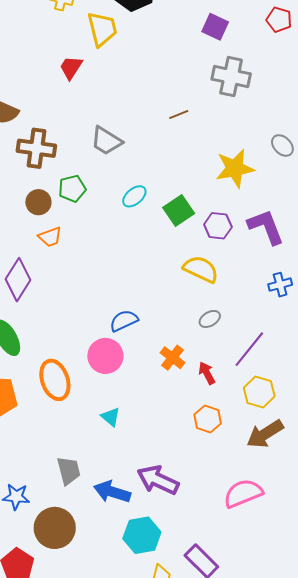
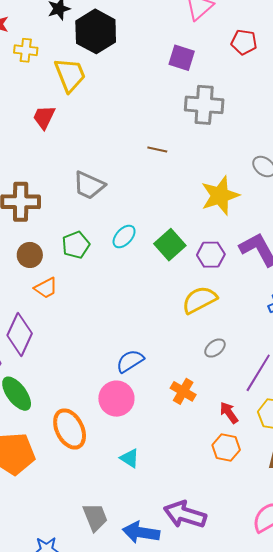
brown line: (179, 114) -> (157, 149), turned 42
green pentagon: (72, 189) -> (76, 245), moved
yellow semicircle: (201, 269) -> (200, 300), turned -45
red arrow: (207, 373) -> (229, 413), moved

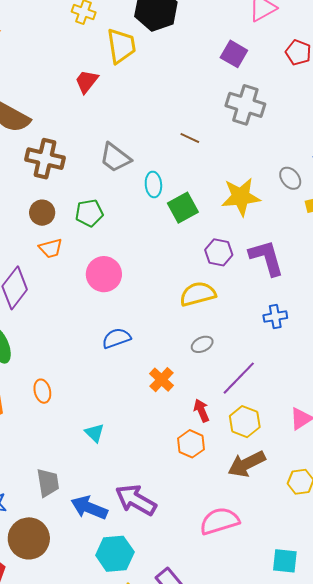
cyan ellipse: (124, 237) -> (153, 184), moved, turned -60
green square: (170, 245) -> (183, 208), moved
pink circle: (116, 399) -> (104, 274), moved
orange ellipse: (70, 429) -> (42, 391), size x0.6

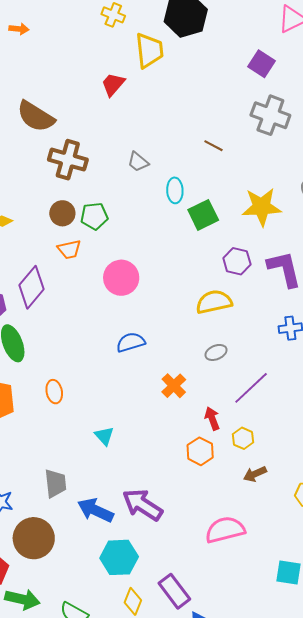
gray trapezoid: (115, 158) -> (138, 162), size x0.7
green pentagon: (89, 213) -> (94, 216), moved
yellow hexagon: (245, 422) -> (243, 438), moved, size x0.7
brown arrow: (247, 464) -> (255, 474), size x0.6

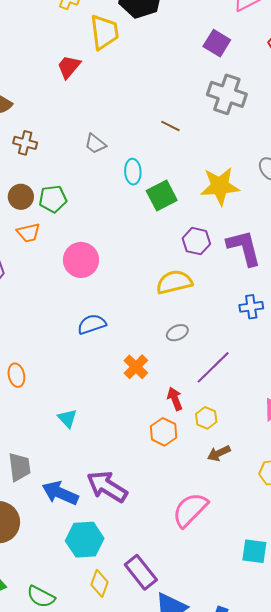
brown cross: (68, 160) -> (25, 143), size x0.6
pink semicircle: (225, 530) -> (190, 510), turned -30

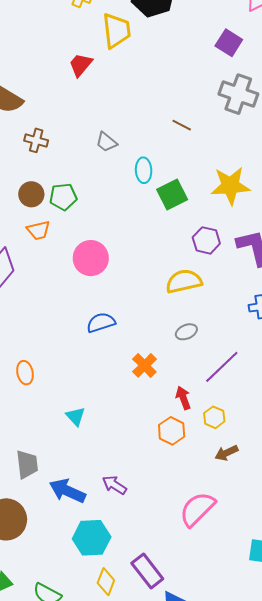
purple arrow: (107, 487) -> (114, 485), size x0.6

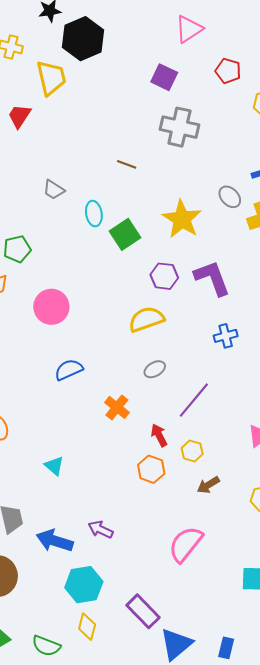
yellow star: (230, 186) -> (182, 219), turned -30
yellow diamond: (106, 582) -> (87, 627), moved

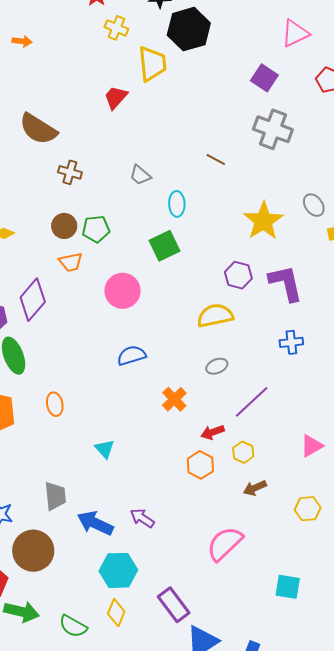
green square: (125, 234) -> (165, 246), moved
red arrow: (159, 435) -> (213, 432), turned -90

